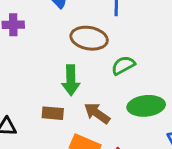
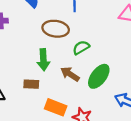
green ellipse: (146, 106) -> (99, 76), turned -45
brown arrow: (97, 113) -> (70, 74), moved

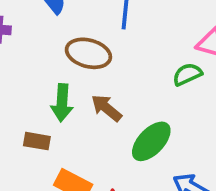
green semicircle: (81, 48) -> (187, 74), moved
brown arrow: (70, 74) -> (106, 108), moved

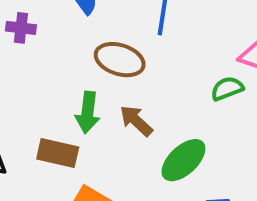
brown rectangle: (37, 141) -> (58, 153), size x1.4

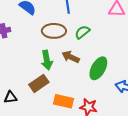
green semicircle: (227, 89) -> (82, 32), moved
brown rectangle: (58, 153) -> (39, 83), turned -30

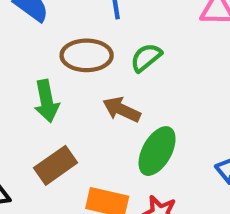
green arrow: (47, 60) -> (47, 101), moved
green ellipse: (98, 68) -> (157, 151), moved

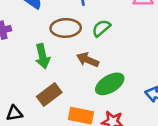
green ellipse: (157, 151) -> (110, 84), turned 32

